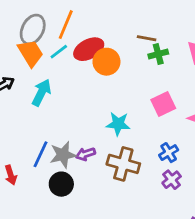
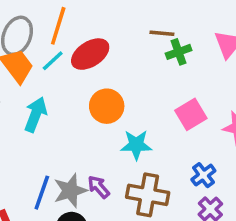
orange circle: (106, 62) -> (107, 106), moved
purple arrow: (85, 154) -> (99, 187), turned 72

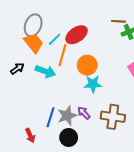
orange line: (58, 26) -> (62, 55), moved
cyan arrow: (36, 115) -> (45, 71), turned 90
cyan star: (136, 145) -> (93, 84), moved

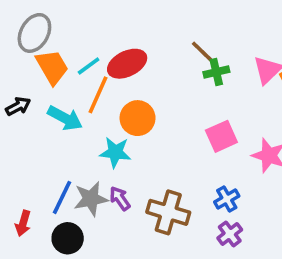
brown line: (118, 21) -> (202, 51), turned 32
gray ellipse: (33, 25) -> (34, 33), moved
cyan star: (93, 84) -> (115, 152), moved
red arrow: (30, 135) -> (23, 223), turned 32
black circle: (69, 137) -> (68, 238), moved

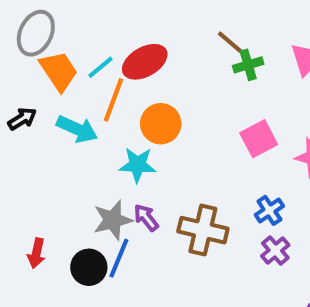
blue line: (62, 197) -> (119, 258), moved

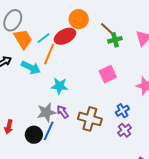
orange circle: (161, 124) -> (79, 19), moved
pink square: (259, 139) -> (108, 74), moved

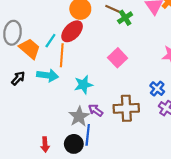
pink square: (108, 74) -> (118, 58), moved

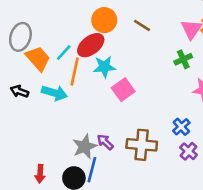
green cross: (125, 18) -> (183, 59), moved
pink square: (118, 58) -> (123, 90), moved
black arrow: (18, 78) -> (19, 91), turned -120
cyan star: (83, 85) -> (104, 67), moved

